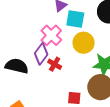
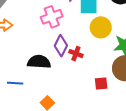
pink cross: (51, 35) -> (52, 17), moved, turned 35

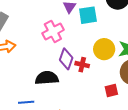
yellow circle: (101, 27) -> (104, 49), moved

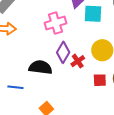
red cross: (82, 65) -> (78, 61), turned 32
red square: (111, 91) -> (100, 80), moved

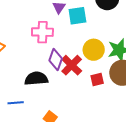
pink cross: (56, 23) -> (42, 32), turned 30
red cross: (78, 61) -> (72, 65), size x1.5

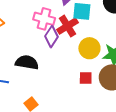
purple diamond: (56, 59) -> (51, 37), moved
red cross: (72, 65) -> (67, 26), moved

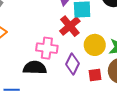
pink cross: (44, 19) -> (47, 48), moved
purple diamond: (51, 37) -> (73, 64), moved

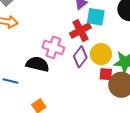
purple diamond: (73, 64) -> (80, 57), moved
red square: (95, 75) -> (106, 74), moved

